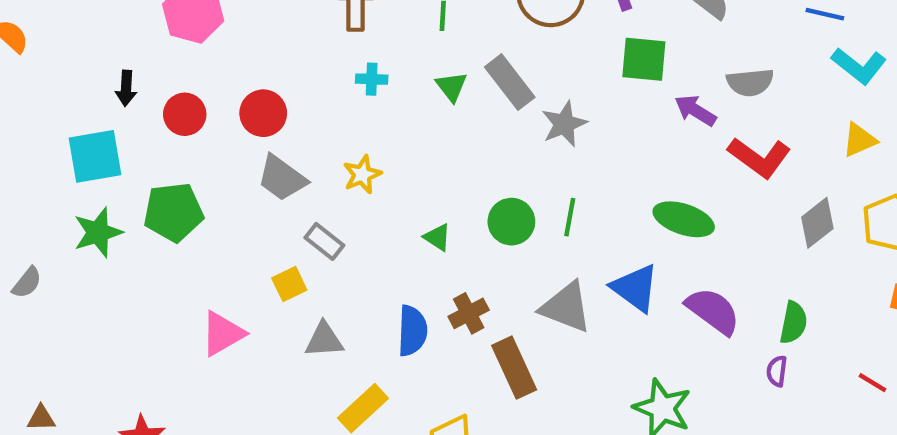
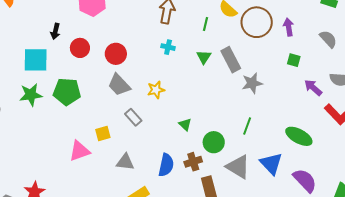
green square: (644, 59) -> (294, 60), size x0.6
green circle: (511, 222) -> (214, 142), moved
yellow square: (289, 284) -> (103, 134), moved

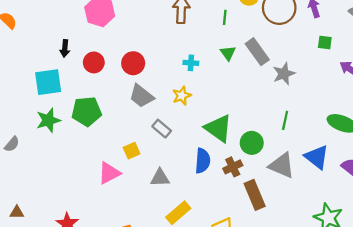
cyan cross: (168, 47) -> (191, 63), moved
green triangle: (185, 125) -> (218, 128), size x2.0
blue semicircle: (166, 165) -> (203, 161), moved

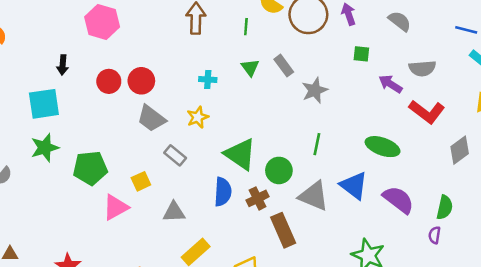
gray rectangle: (257, 52) -> (284, 66), size x0.7
red circle: (94, 62) -> (109, 81), moved
green pentagon: (87, 111) -> (90, 168), moved

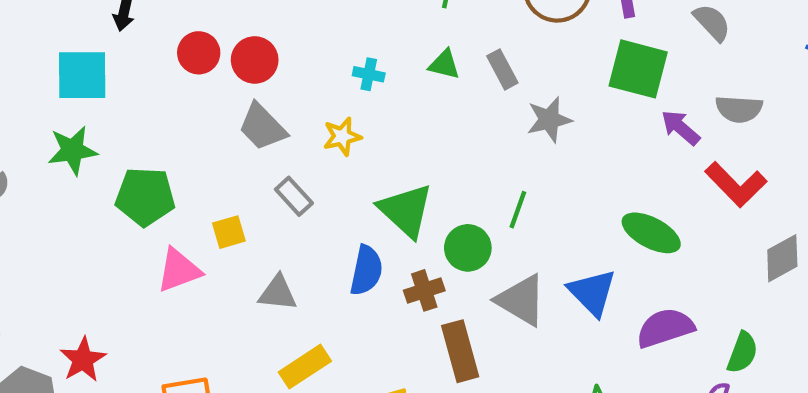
green square: (361, 54) -> (638, 69), size x2.0
green triangle: (250, 68) -> (444, 64), turned -48
green line: (317, 144) -> (518, 210), moved
purple semicircle: (398, 200) -> (665, 328), turned -64

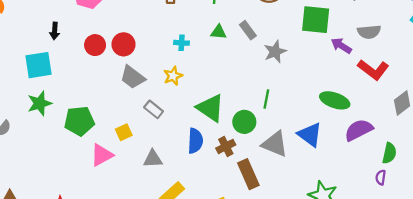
purple semicircle: (665, 328) -> (359, 130), moved

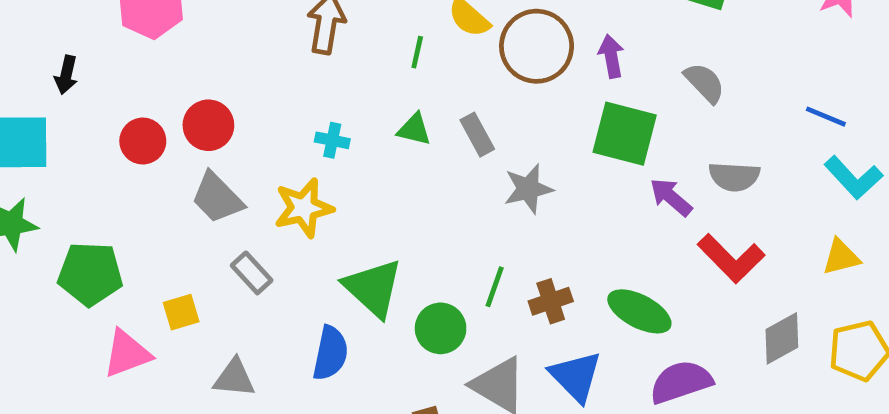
red circle: (95, 45) -> (143, 141), moved
yellow star: (173, 76) -> (304, 208), size x1.4
brown cross: (226, 146) -> (551, 301), moved

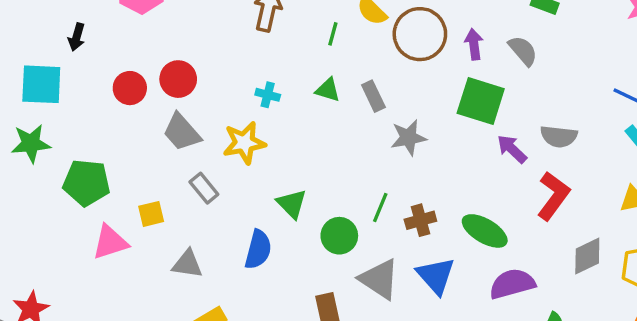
gray semicircle: (705, 83) -> (523, 51), moved
red L-shape: (731, 258) -> (553, 196), turned -102
green triangle: (373, 288) -> (292, 204), size x0.7

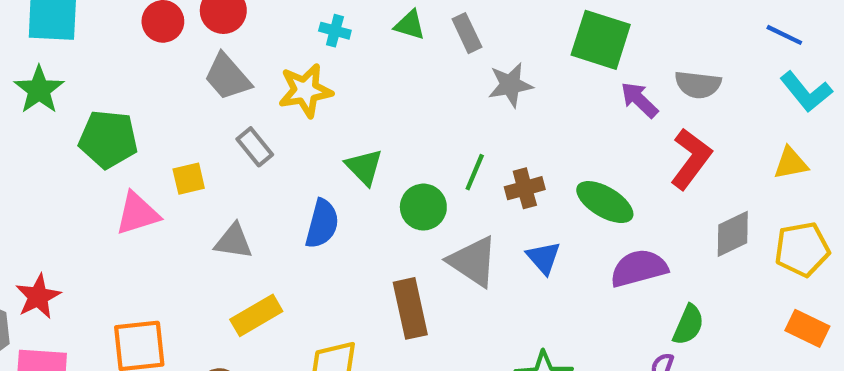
green star: (31, 143) -> (39, 90), turned -30
blue triangle: (436, 276) -> (544, 258), size x0.7

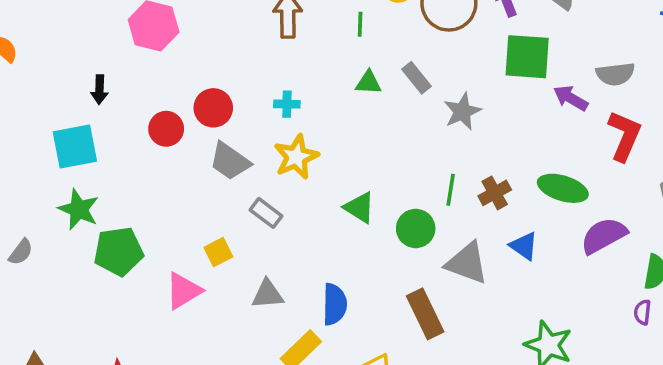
cyan cross: (335, 31) -> (287, 104), moved
green pentagon: (108, 139) -> (119, 251), moved
blue semicircle: (322, 224) -> (335, 304), moved

